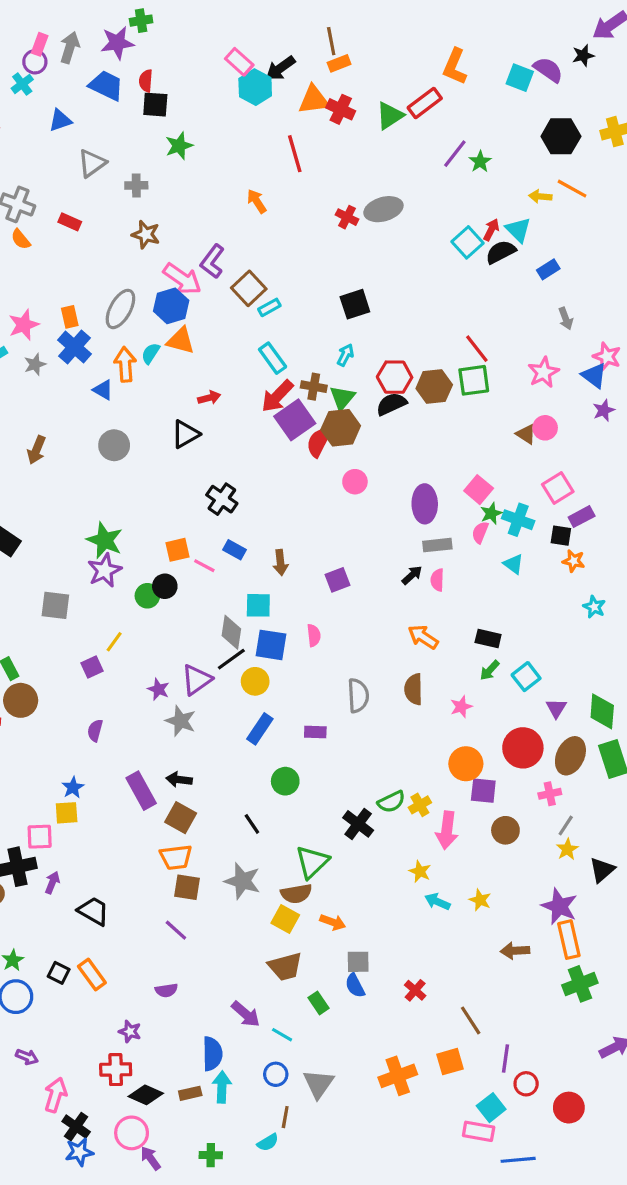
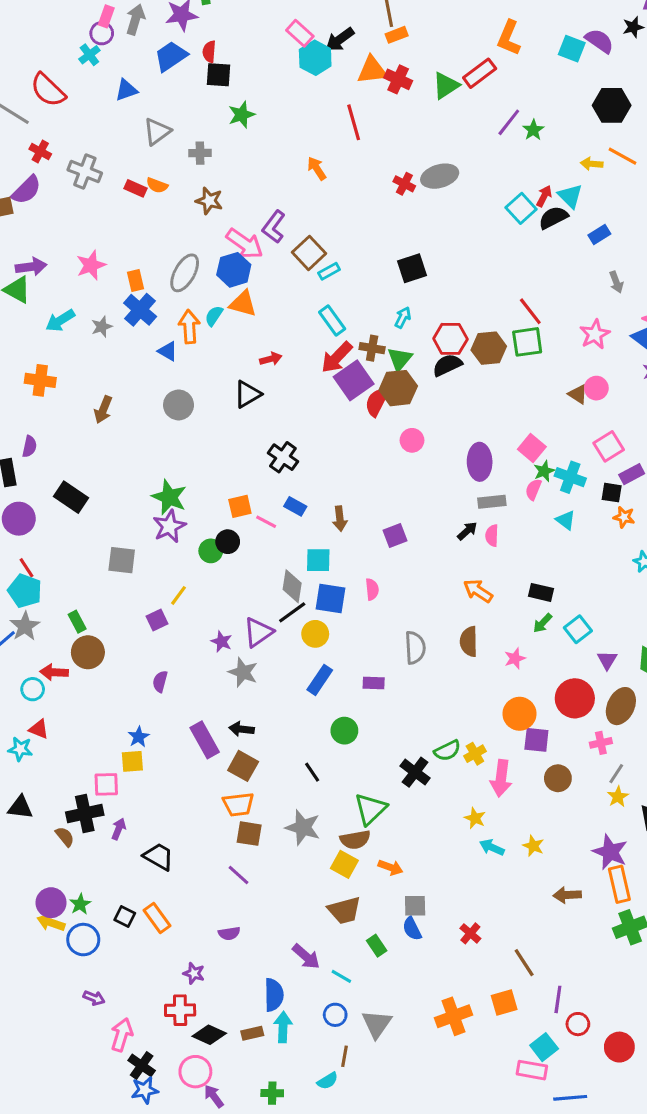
blue trapezoid: (106, 86) -> (171, 56), turned -60
orange semicircle: (21, 239) -> (157, 185), moved, turned -30
pink star: (24, 325) -> (91, 265), moved

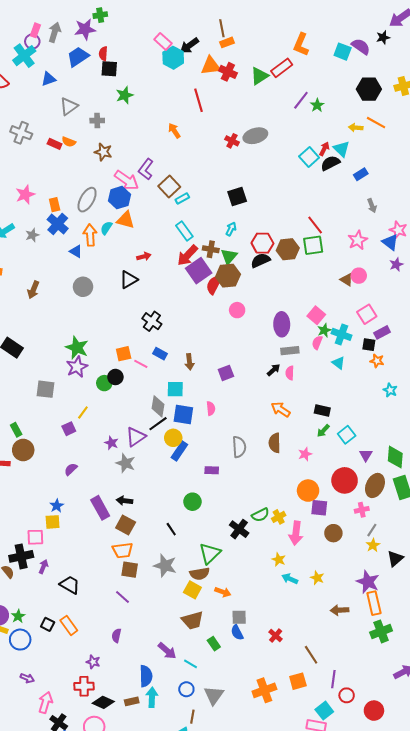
cyan cross: (89, 55) -> (24, 56), size x1.6
blue rectangle: (320, 680) -> (179, 451), moved
purple semicircle: (160, 681) -> (71, 469), turned 32
purple semicircle: (229, 933) -> (116, 636), turned 112

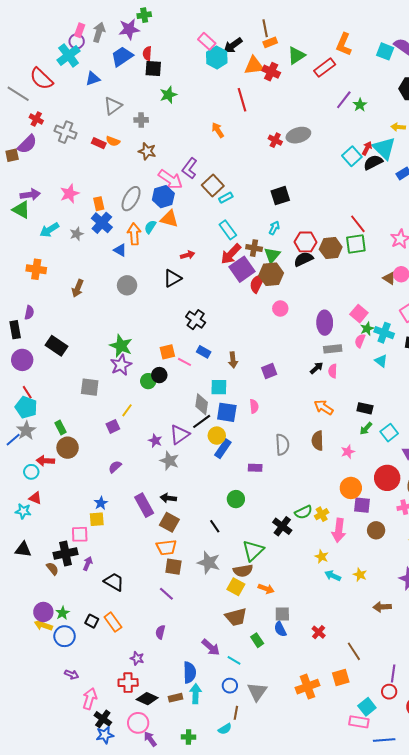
green triangle: (259, 76) -> (296, 55), moved
cyan triangle: (342, 149) -> (384, 148), size x1.4
purple line: (333, 679) -> (393, 673), moved

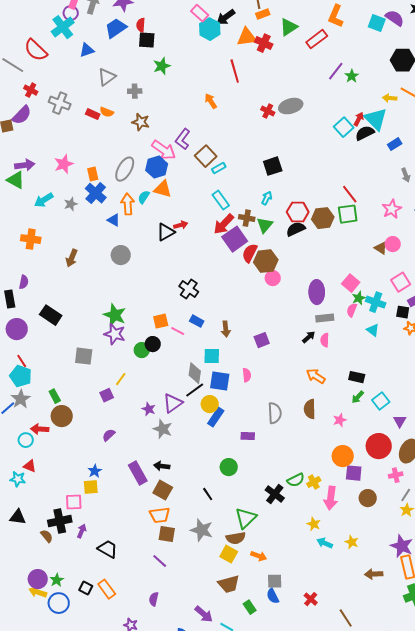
brown hexagon: (271, 274) -> (266, 261), moved
black triangle: (172, 278) -> (166, 232), moved
purple star: (121, 365) -> (115, 334), turned -30

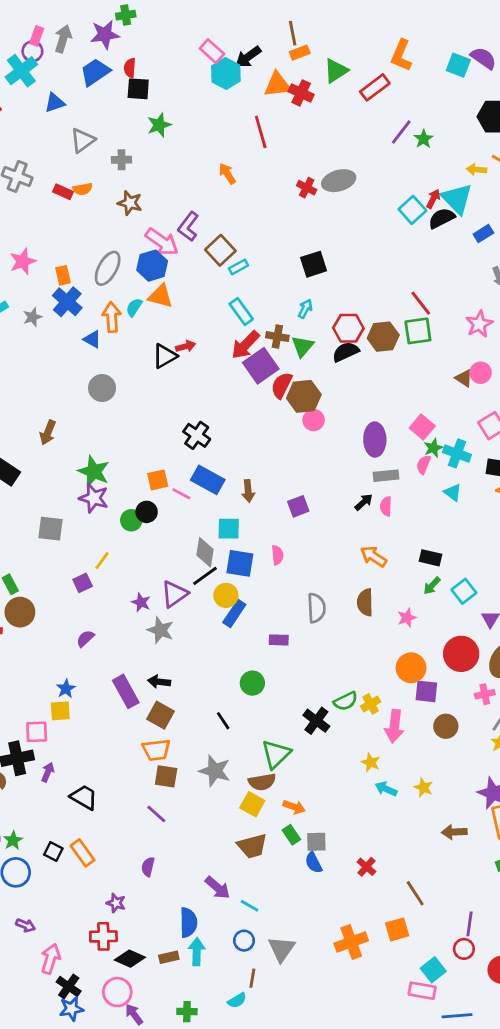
orange semicircle: (107, 112) -> (83, 189), turned -32
brown arrow: (72, 258) -> (48, 433), moved
blue rectangle: (197, 321) -> (208, 480), size x1.6
green rectangle: (250, 607) -> (291, 835), moved

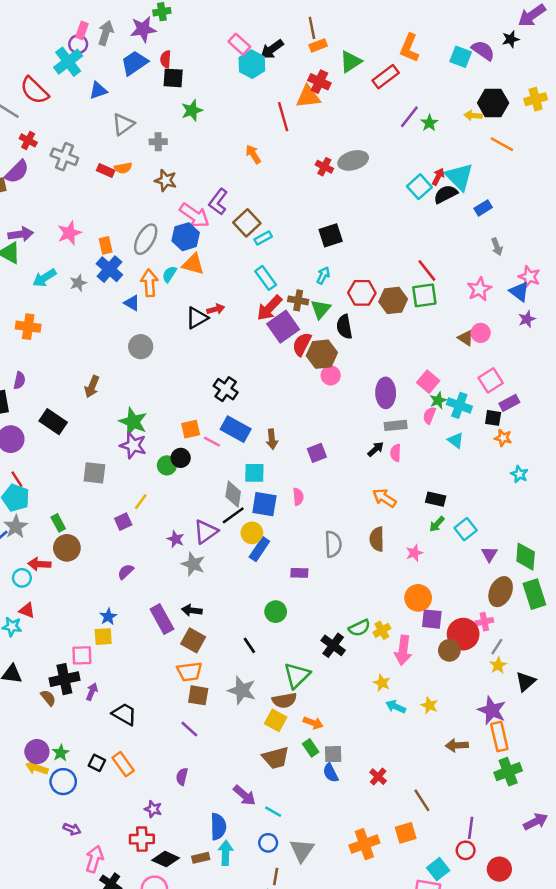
orange triangle: (277, 85) -> (308, 97), moved
yellow arrow: (476, 170) -> (473, 115), moved
black semicircle: (346, 352) -> (344, 327), moved, turned -75
red circle: (461, 654) -> (463, 634), moved

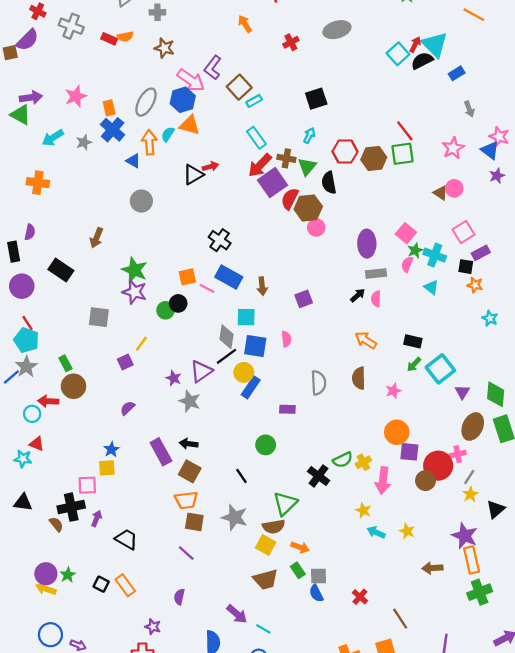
red cross: (324, 167) -> (291, 42), moved, turned 35
cyan square: (466, 529) -> (440, 369), size x1.4
blue circle: (63, 782) -> (50, 635), moved

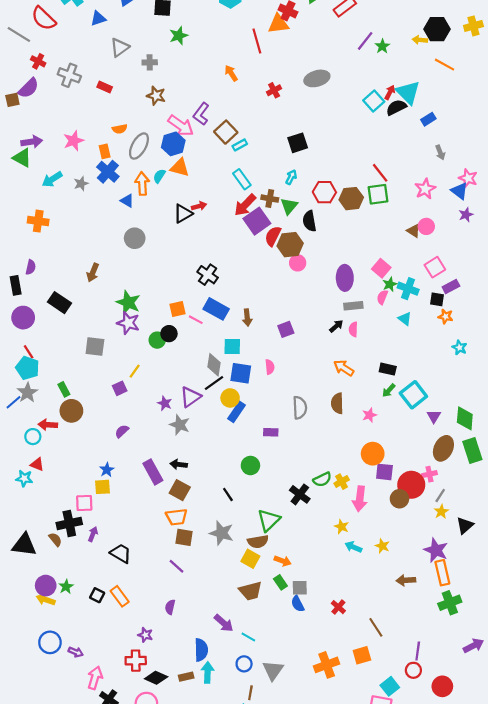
orange semicircle: (125, 37) -> (120, 129), moved
black triangle: (23, 502) -> (24, 545), moved, size x1.4

